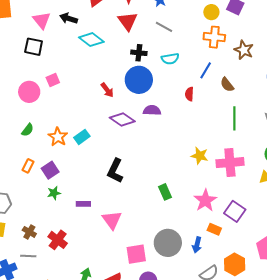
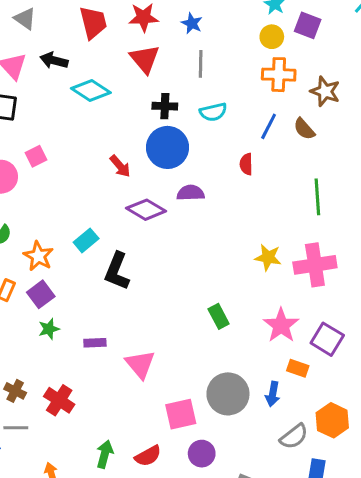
gray line: (164, 27) -> (201, 64), turned 66
brown semicircle: (227, 85) -> (304, 129), moved
orange star: (58, 137) -> (38, 256), moved
black L-shape: (115, 171) -> (117, 271), moved

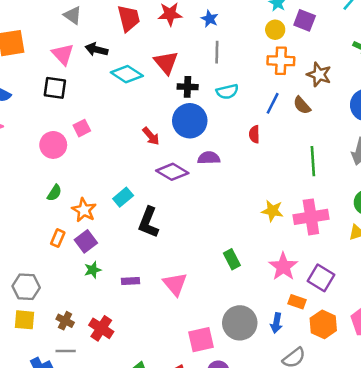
red triangle: (145, 59) -> (166, 62), moved
pink triangle: (140, 364) -> (175, 284), moved
orange hexagon: (332, 420) -> (323, 324), moved

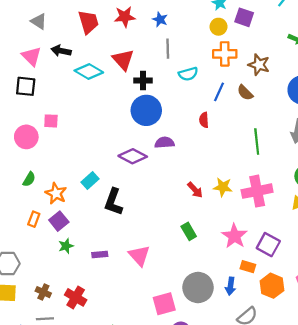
cyan semicircle: (227, 92) -> (188, 74), moved
pink square: (82, 128) -> (51, 121), turned 32
red arrow: (151, 136) -> (195, 190), moved

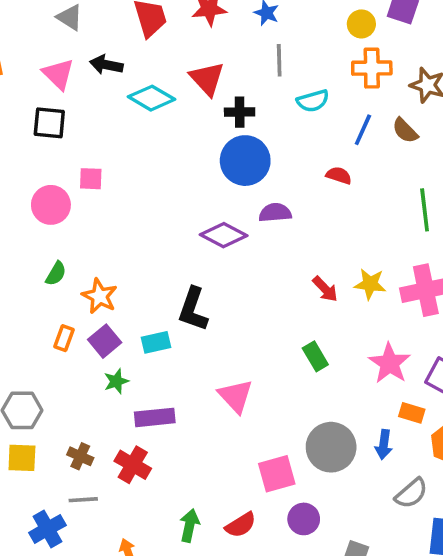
red semicircle: (204, 120) -> (339, 175), turned 112
cyan rectangle: (90, 181) -> (156, 342), moved, turned 30
purple rectangle: (100, 255) -> (155, 417), moved, size x1.5

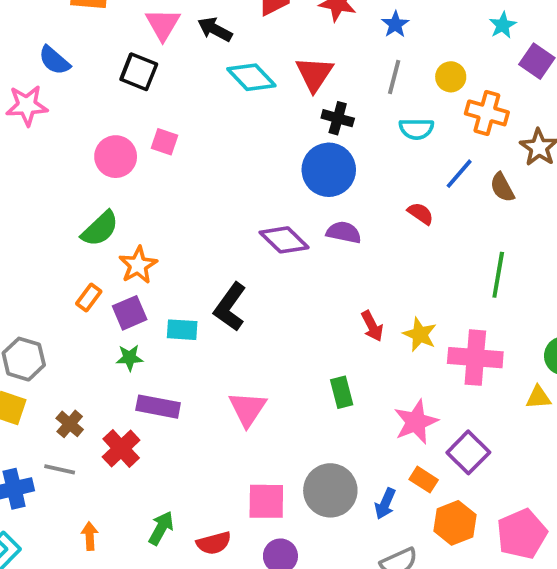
yellow circle: (361, 24) -> (451, 77), moved
green semicircle: (56, 274) -> (100, 229), size x1.5

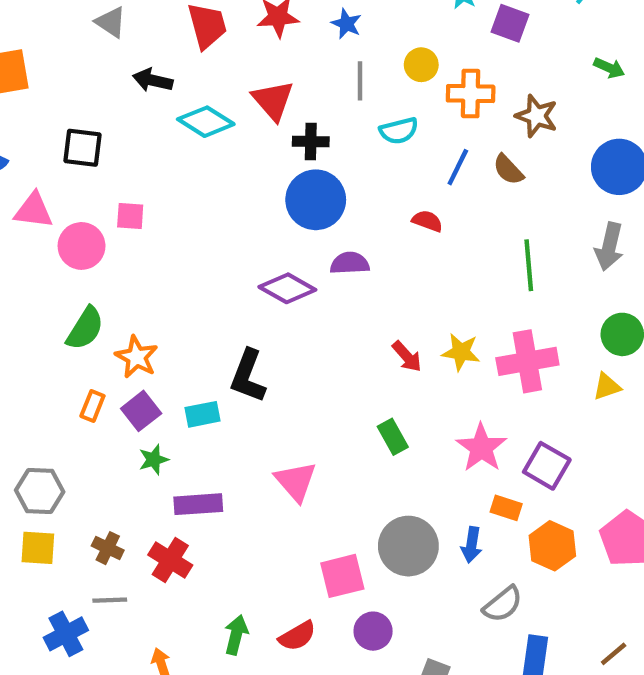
pink triangle: (163, 24) -> (34, 210), moved, turned -39

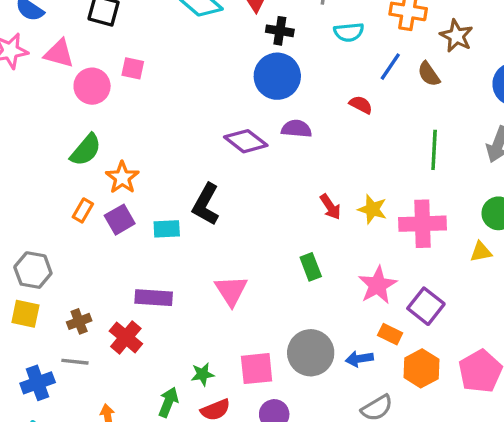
green star: (154, 460) -> (203, 374), moved
blue arrow: (471, 545) -> (359, 359), turned 64
brown cross: (108, 548) -> (79, 321), turned 35

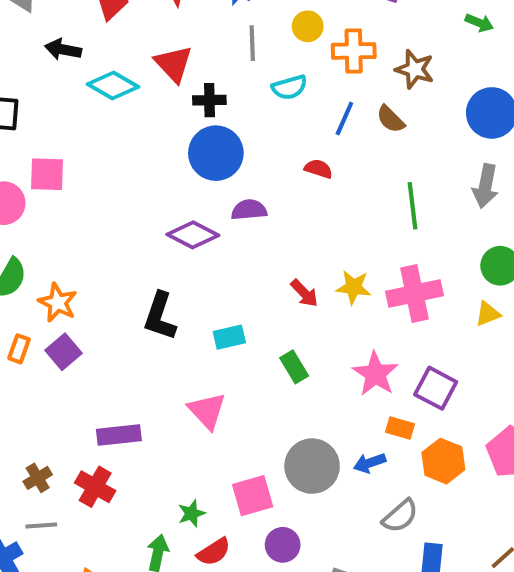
pink square: (133, 68) -> (47, 174), size x1.4
cyan rectangle: (167, 229) -> (229, 337), moved

